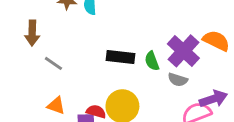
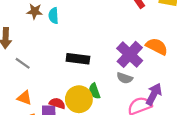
green semicircle: (152, 61) -> (94, 91), moved
purple arrow: (213, 99) -> (154, 94), turned -45

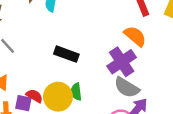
orange semicircle: (157, 46) -> (135, 36), moved
gray semicircle: (125, 78) -> (127, 87), moved, size x1.5

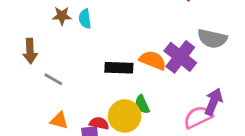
orange semicircle: (135, 36) -> (153, 60), moved
gray semicircle: (127, 87) -> (212, 39), moved

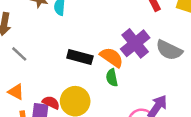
purple cross: (180, 57) -> (135, 43), moved
green semicircle: (142, 104) -> (112, 78), moved

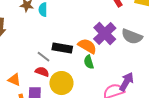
gray line: (19, 54) -> (44, 57), moved
red semicircle: (51, 102) -> (42, 72), moved

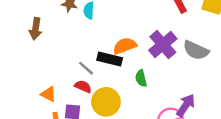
orange semicircle: (87, 46) -> (125, 46), moved, turned -54

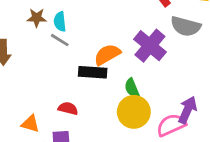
gray semicircle: (196, 50) -> (186, 26), moved
gray line: (86, 68) -> (60, 40), moved
yellow circle: (106, 102) -> (134, 112), moved

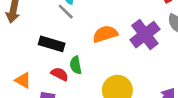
black rectangle: (93, 72) -> (52, 44), moved
green semicircle: (132, 88) -> (76, 65), moved

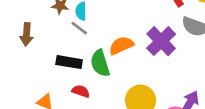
green semicircle: (76, 65) -> (100, 63), moved, size x1.5

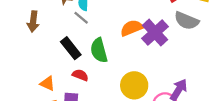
orange semicircle: (121, 45) -> (132, 28), moved
black rectangle: (69, 62) -> (71, 48), turned 40

